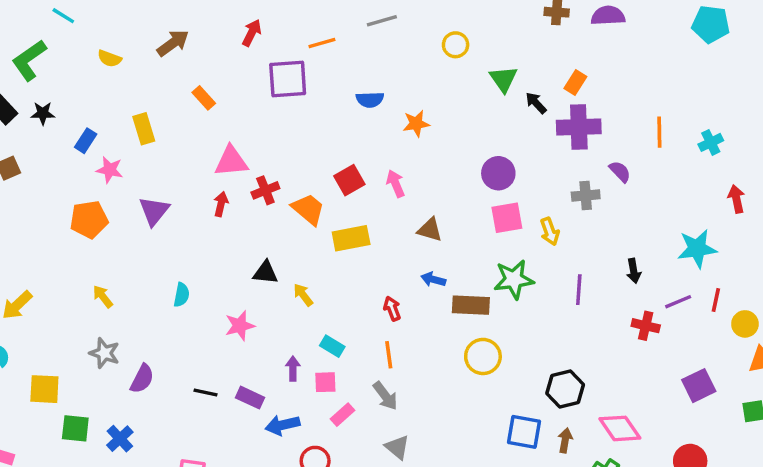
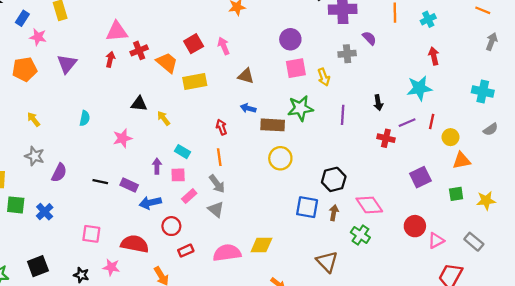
red arrow: (736, 199) -> (434, 56), moved
gray triangle: (397, 447) -> (216, 209), moved

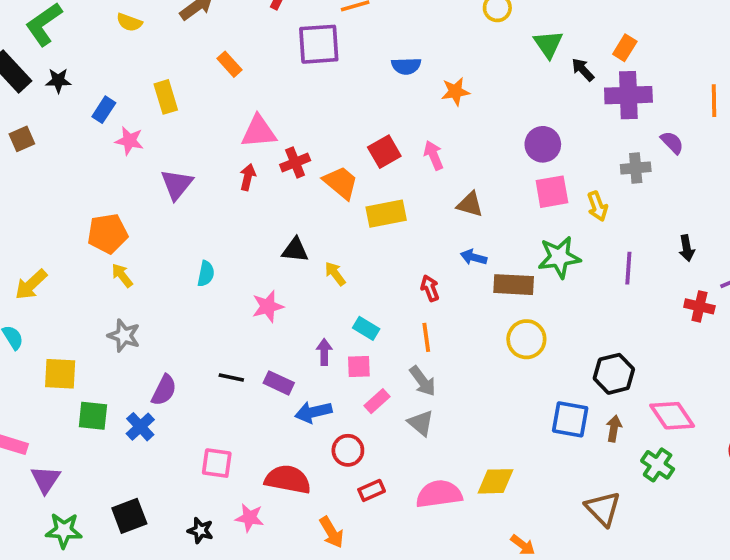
orange pentagon: (25, 69) -> (107, 234), moved
purple semicircle: (59, 173) -> (164, 390), moved

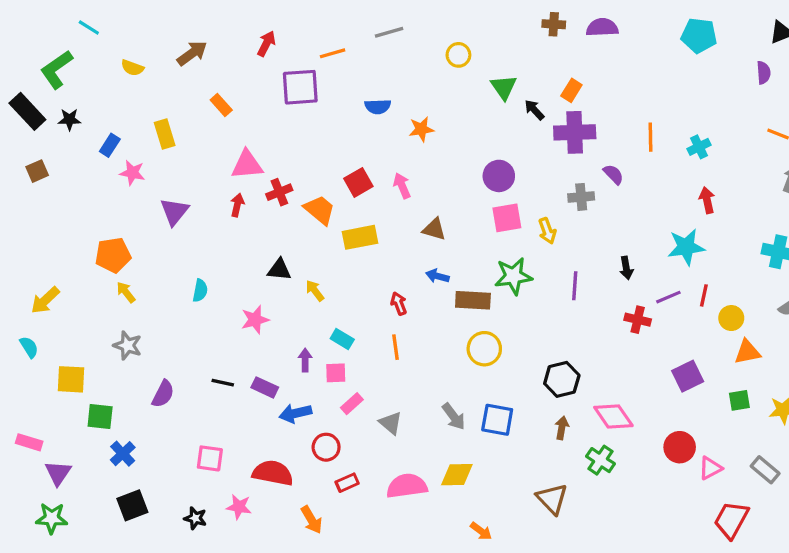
gray arrow: (423, 381) -> (454, 416), moved
blue square: (570, 419) -> (497, 420), moved
blue cross: (140, 427) -> (123, 454), moved
green star: (64, 530) -> (52, 518), moved

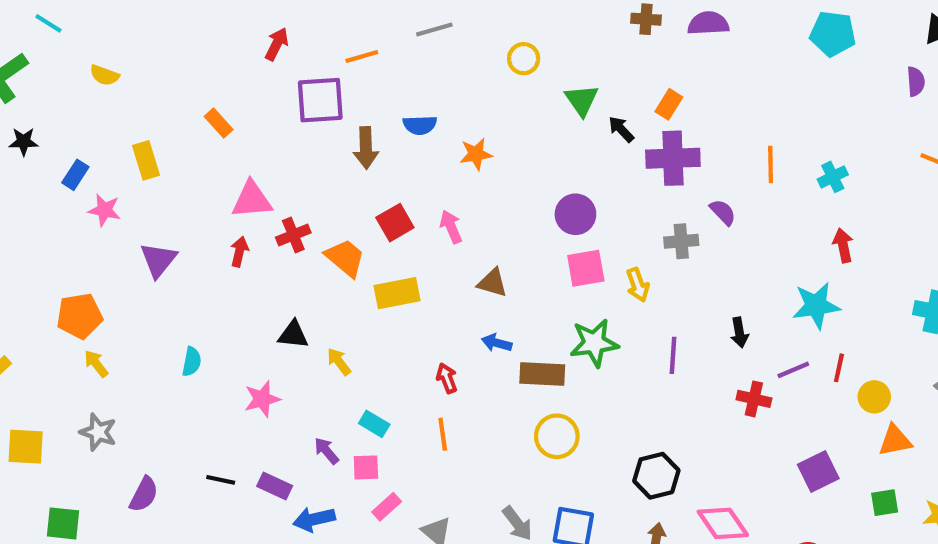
brown arrow: (192, 53) -> (366, 148), moved, turned 124
purple arrow: (305, 360) -> (326, 451), turned -40
yellow square: (71, 379) -> (26, 447), moved

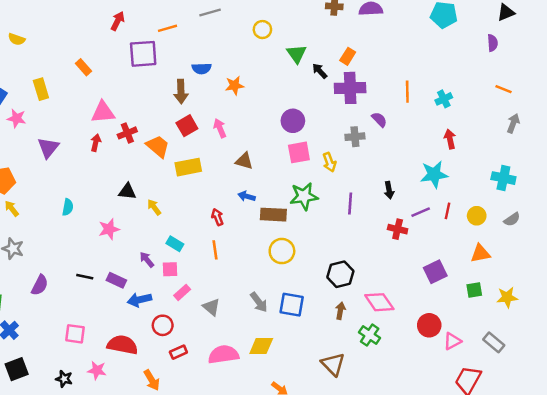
brown arrow: (366, 148) -> (181, 92), moved
yellow circle: (874, 397) -> (477, 216), moved

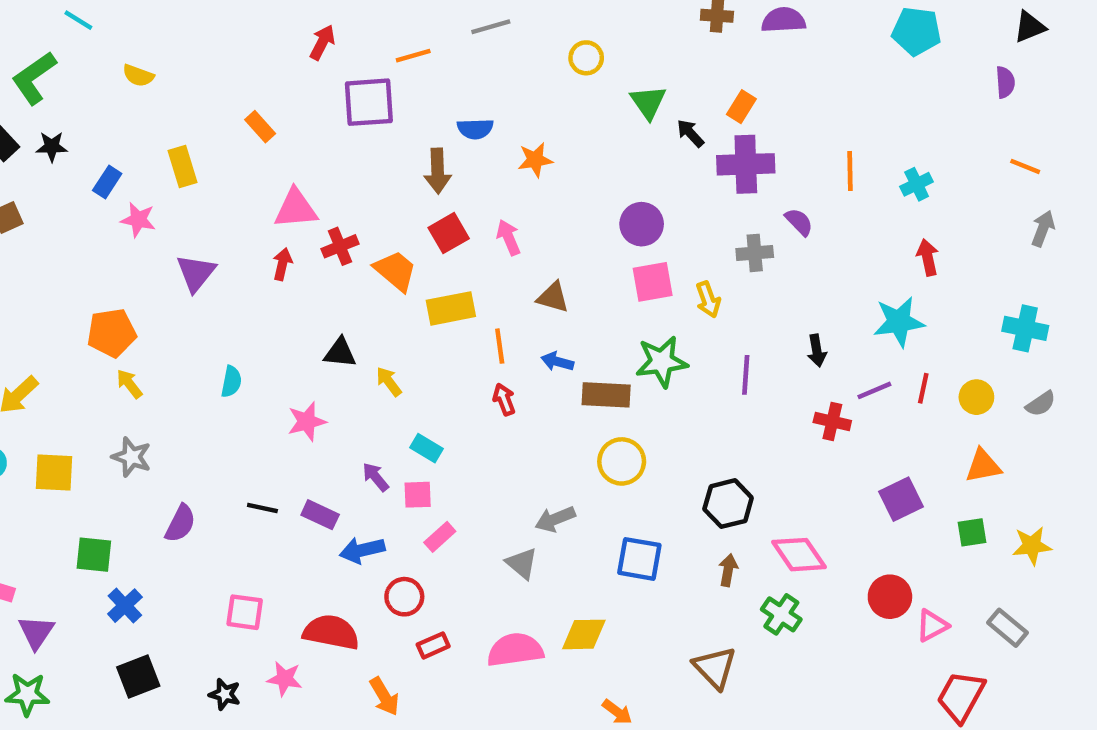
orange line: (215, 250) -> (500, 346), moved
gray arrow: (259, 302) -> (555, 519), moved, turned 105
gray triangle: (211, 307) -> (522, 563), moved

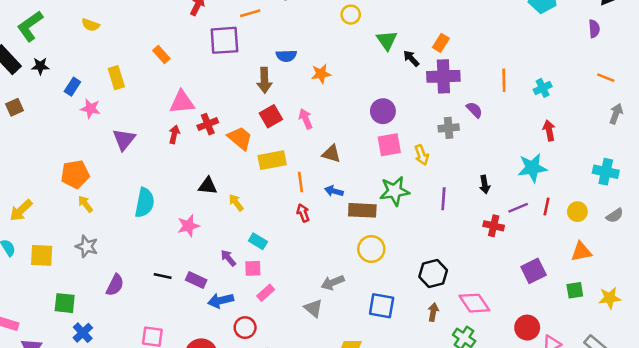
cyan semicircle: (231, 382) -> (145, 203), size x1.6

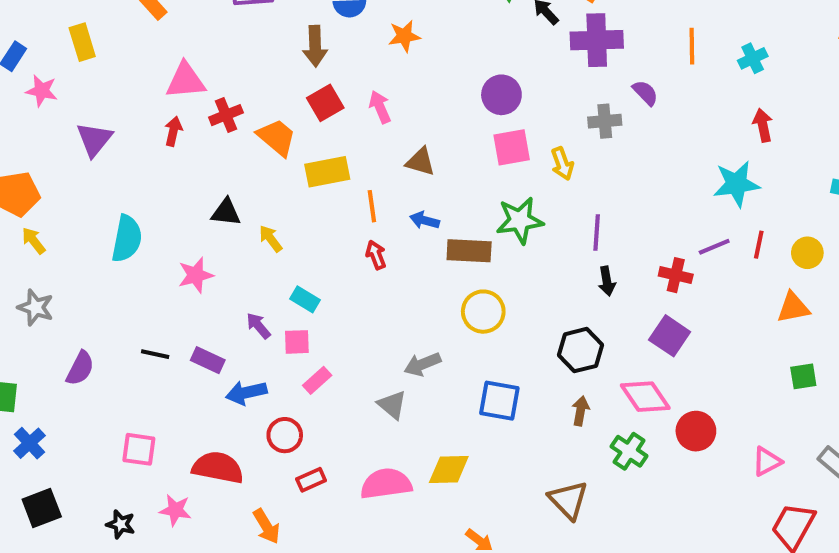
black arrow: (485, 185) -> (607, 281), moved
orange triangle: (581, 252) -> (793, 307), moved
purple square: (534, 271) -> (670, 336), moved, turned -30
red circle: (527, 328) -> (696, 431), moved

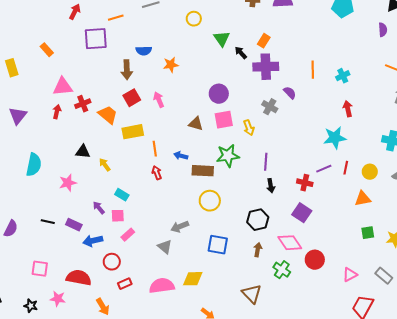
gray cross: (605, 121) -> (270, 107), turned 35
brown triangle: (420, 162) -> (196, 124), moved

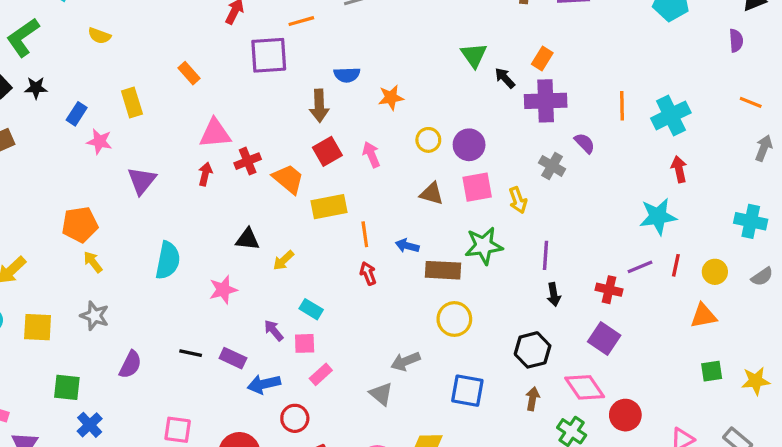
yellow circle: (194, 19) -> (428, 140), moved
cyan cross: (343, 76) -> (671, 115), size x1.6
yellow arrow: (105, 165) -> (283, 260), turned -96

